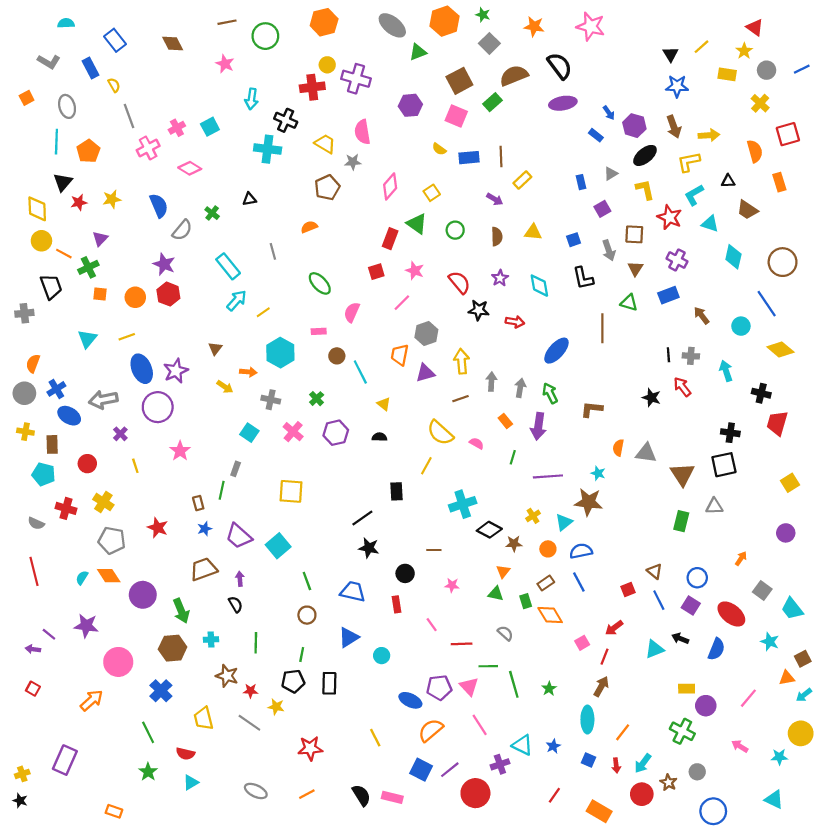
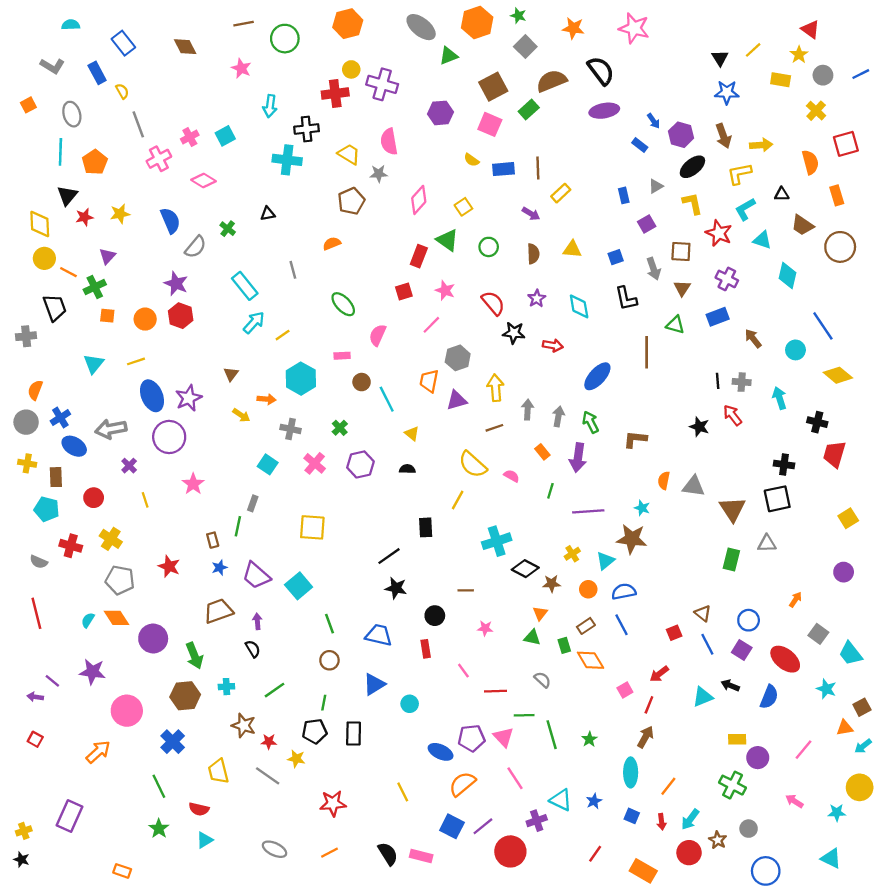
black cross: (286, 120) -> (307, 129), turned -30
brown circle: (783, 262) -> (840, 247), moved
green line: (256, 643) -> (275, 690), turned 54

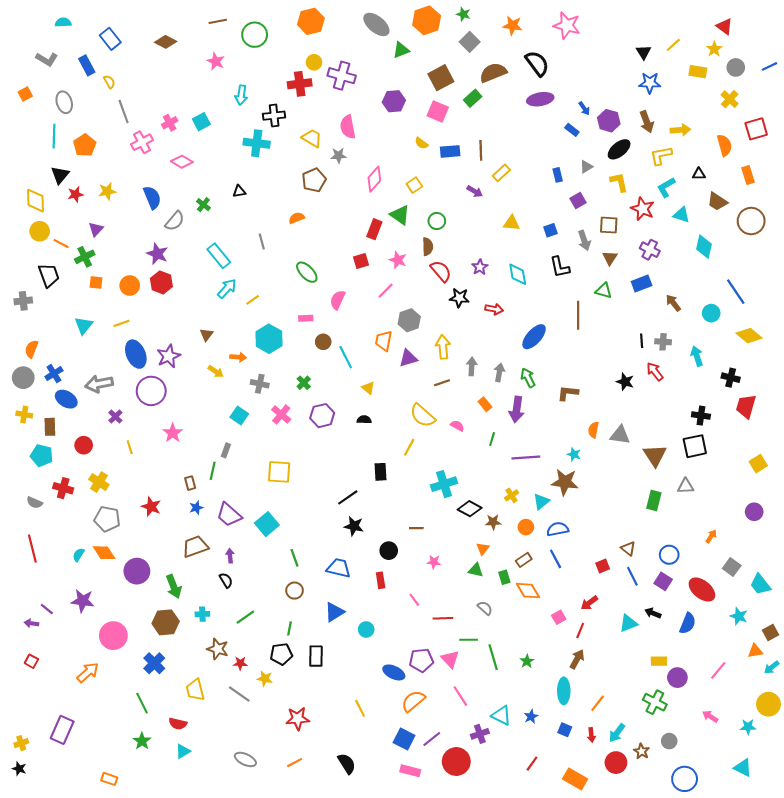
brown diamond: (185, 47) -> (166, 42), turned -35
brown semicircle: (533, 254) -> (428, 247), moved
pink rectangle: (421, 856) -> (410, 771), moved

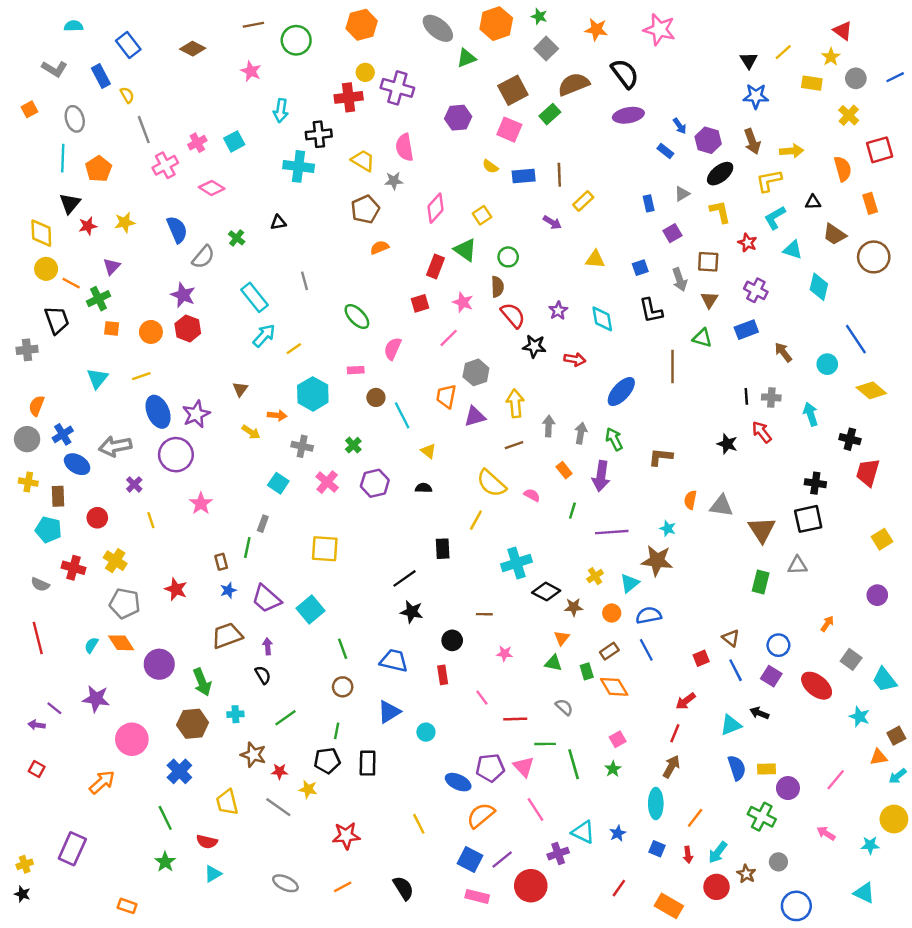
red star: (643, 209) -> (747, 243), size x0.7
orange semicircle: (297, 218) -> (380, 247), moved
pink square: (559, 617) -> (618, 739), moved
blue semicircle: (688, 623) -> (737, 768), moved, turned -40

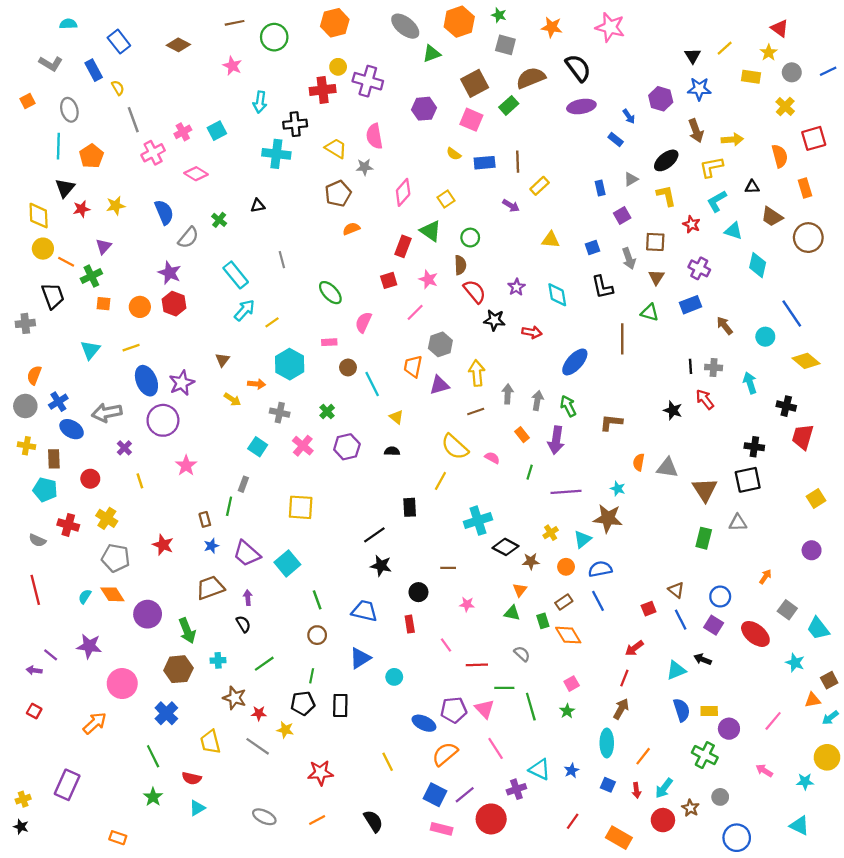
gray square: (546, 49) -> (505, 45), turned -30
purple hexagon: (708, 140) -> (661, 99), moved

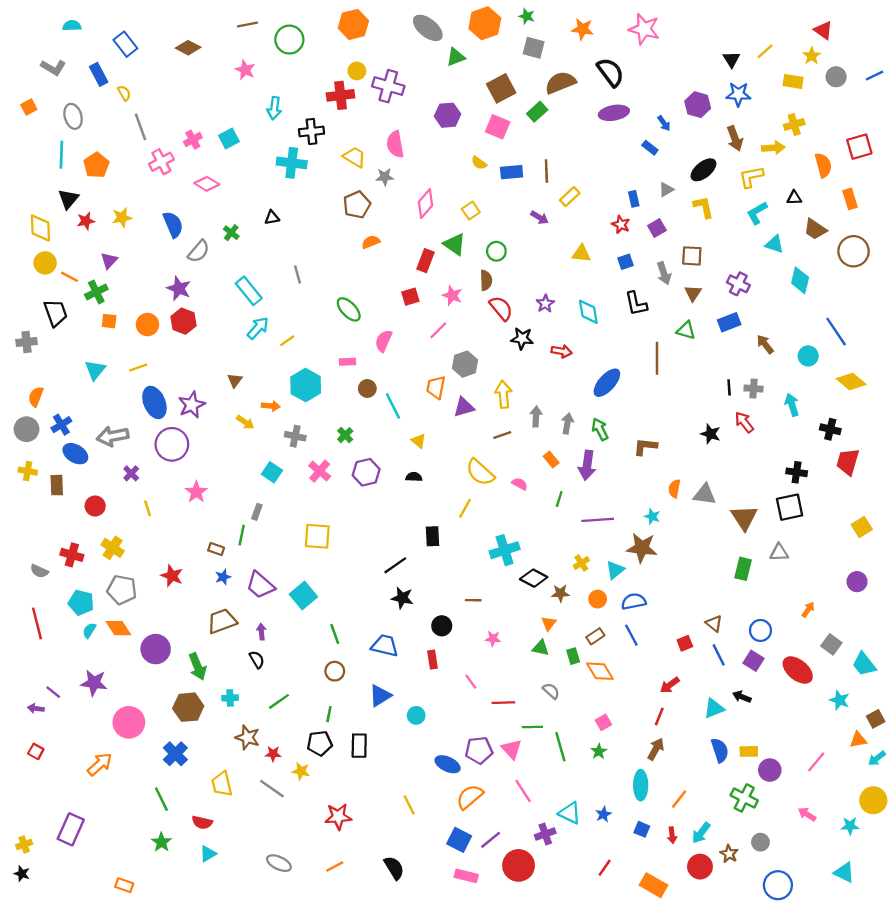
yellow cross: (785, 106) -> (794, 124), moved, turned 30
red star: (692, 224) -> (621, 225), moved
cyan pentagon: (45, 490) -> (81, 603), moved
brown rectangle: (205, 519) -> (216, 549), turned -56

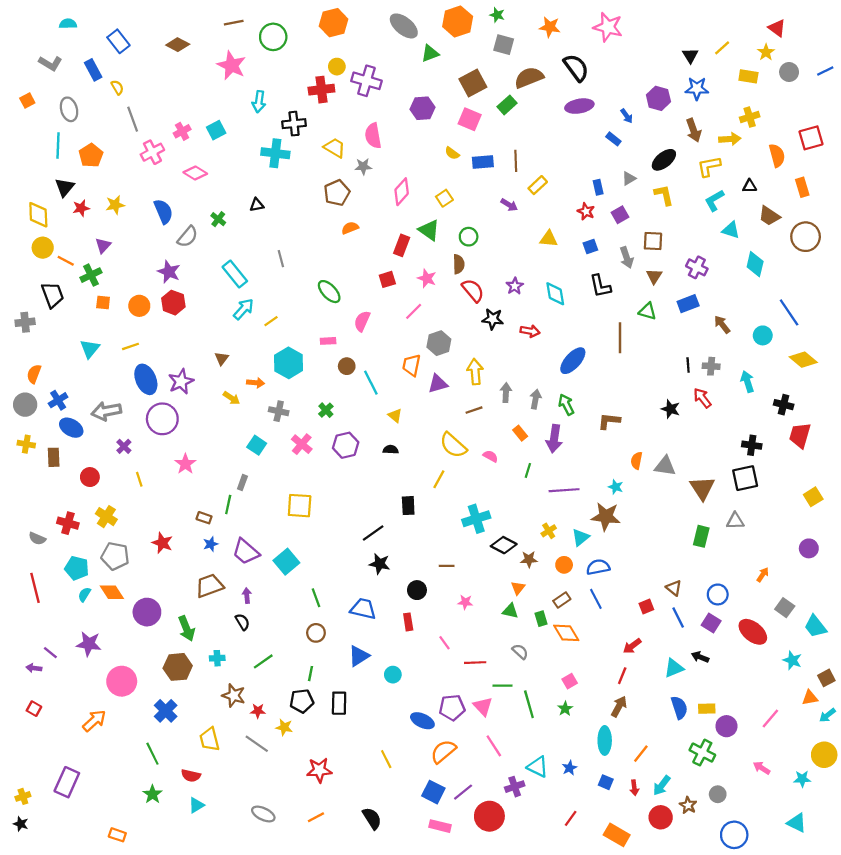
pink star: (245, 70) -> (231, 65), size x1.5

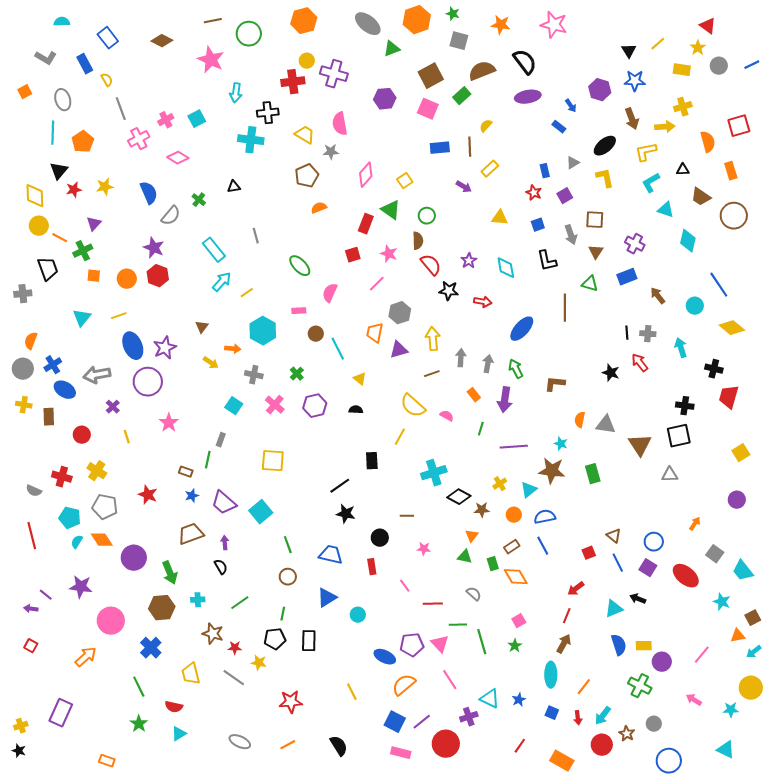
yellow semicircle: (452, 153) -> (486, 126), moved, turned 96
green rectangle: (701, 536) -> (593, 474), moved, turned -30

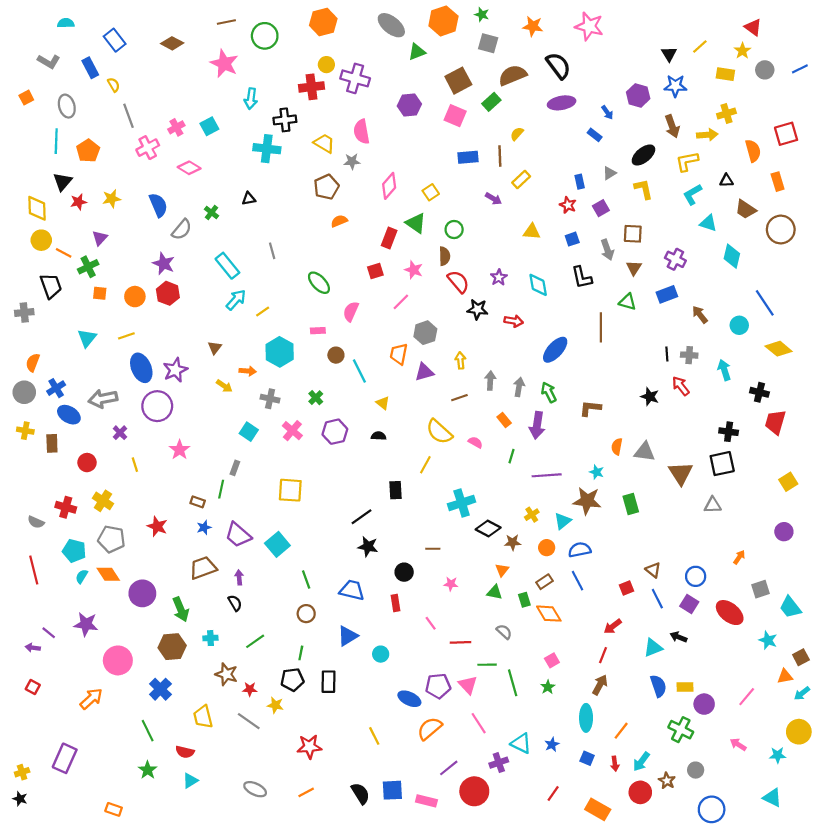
yellow arrow: (433, 339) -> (460, 360), size x0.7
gray square: (715, 554) -> (761, 589), turned 36
blue square: (395, 722) -> (392, 790), moved, turned -30

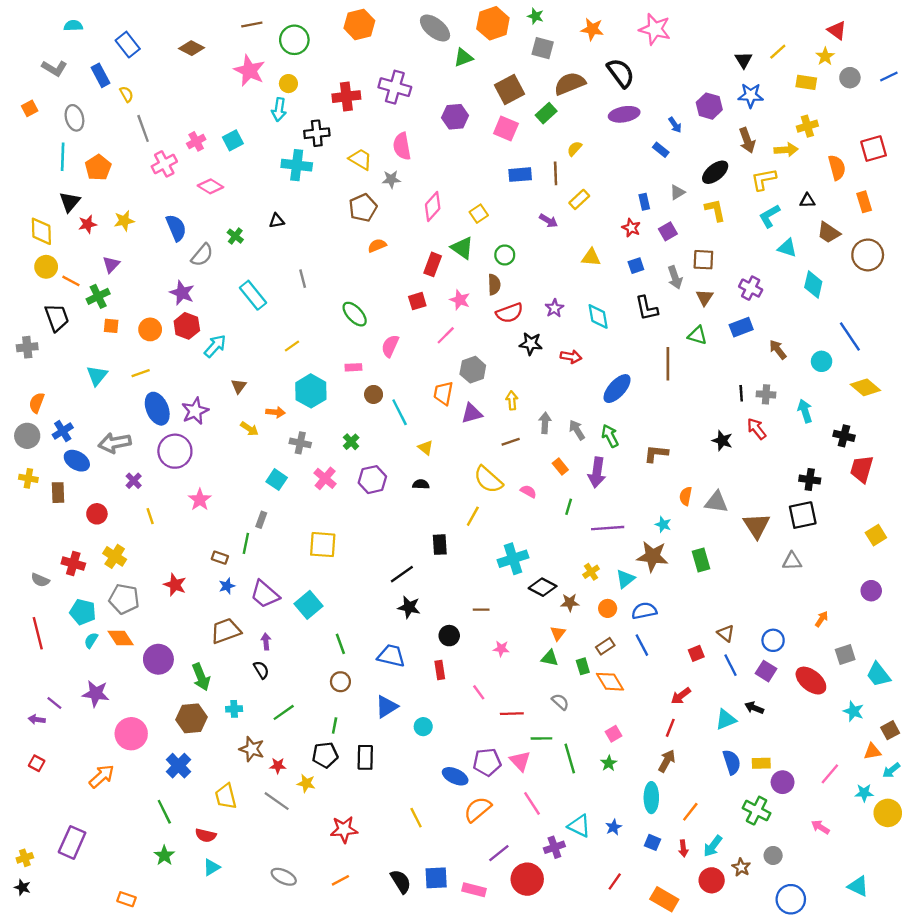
yellow circle: (326, 65) -> (288, 84), moved
red semicircle: (458, 282) -> (509, 313), turned 110
cyan arrow: (236, 300) -> (215, 346), moved
gray arrow: (519, 387) -> (577, 430), turned -42
cyan star: (778, 755) -> (864, 793), moved

